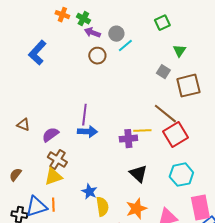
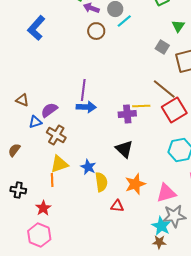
black triangle: (138, 174) -> (124, 149), moved
yellow triangle: (53, 177) -> (59, 164), moved
blue triangle: (36, 207) -> (35, 122), moved, size x0.6

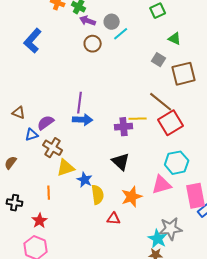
green triangle: (178, 26) -> (175, 39), turned -40
yellow triangle: (59, 164) -> (66, 168), moved
pink triangle: (166, 193) -> (162, 185), moved

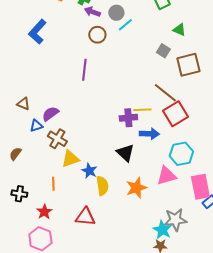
purple line: (80, 103) -> (84, 70), moved
blue arrow: (83, 120) -> (149, 134), moved
red triangle: (114, 219) -> (85, 217), moved, size x1.5

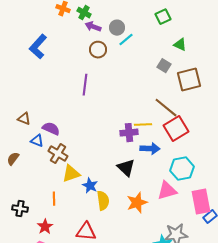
purple semicircle: (50, 114) -> (51, 129), turned 60
blue triangle: (36, 126) -> (37, 141), turned 40
brown semicircle: (15, 154) -> (13, 159), moved

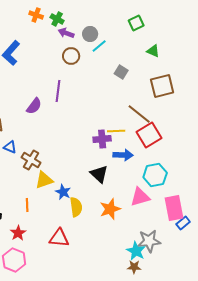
gray square: (164, 66) -> (121, 72), moved
purple semicircle: (51, 129) -> (34, 106), moved, turned 102

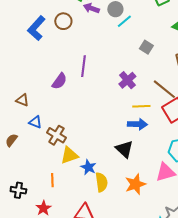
brown circle: (71, 56) -> (63, 21), moved
purple cross: (102, 139) -> (127, 80), moved, turned -36
blue arrow: (123, 155) -> (137, 124), moved

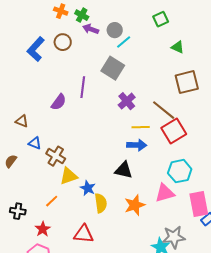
gray square: (146, 47) -> (113, 68), moved, size x1.6
black triangle: (124, 149) -> (124, 170), turned -30
orange line: (52, 180) -> (52, 201), turned 48

